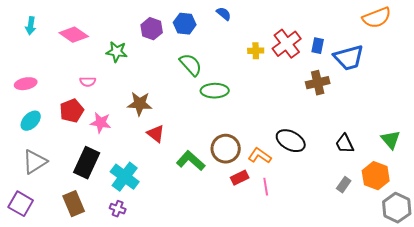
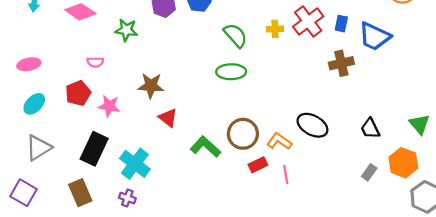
blue trapezoid: (349, 58) -> (375, 36), turned 40
green semicircle: (191, 65) -> (235, 35), moved

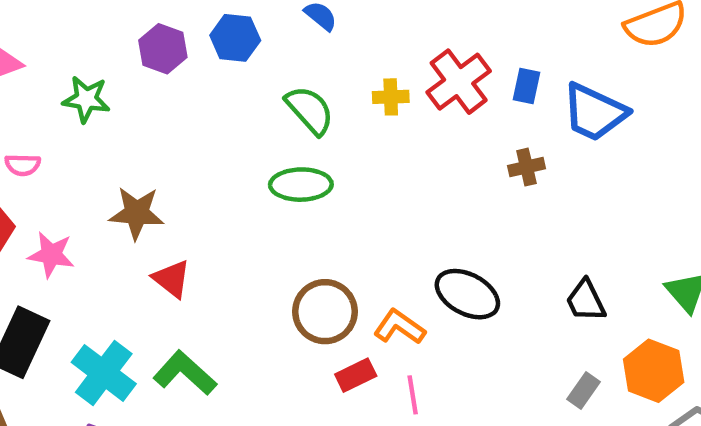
brown cross: (341, 63) -> (527, 167), size x0.7
green L-shape: (205, 147) -> (185, 373), moved

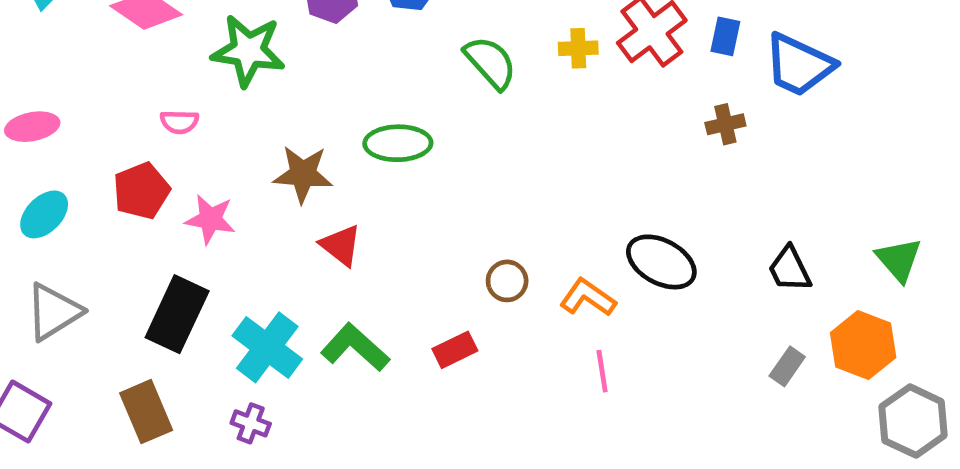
green star: (86, 99) -> (248, 51), size x1.4
green ellipse: (301, 185) -> (398, 143), moved
brown circle: (325, 312) -> (507, 281), size x0.6
red rectangle: (356, 375) -> (455, 350), moved

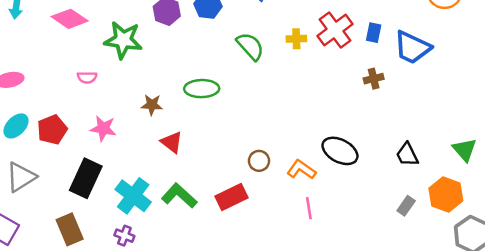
brown star: (303, 174) -> (152, 105), size x0.7
red pentagon: (141, 191) -> (52, 130), moved
red rectangle: (455, 350) -> (232, 197), size x1.4

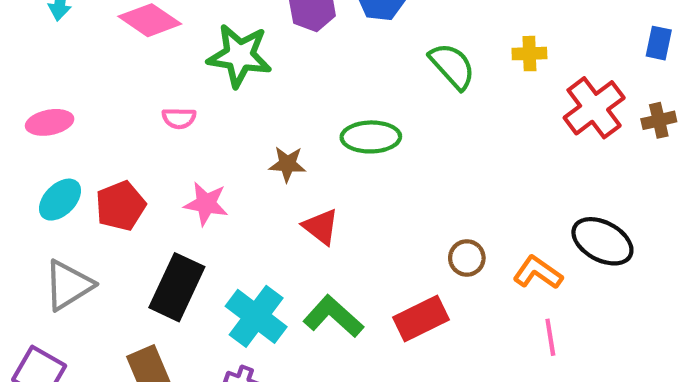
red cross: (335, 30) -> (594, 108), moved

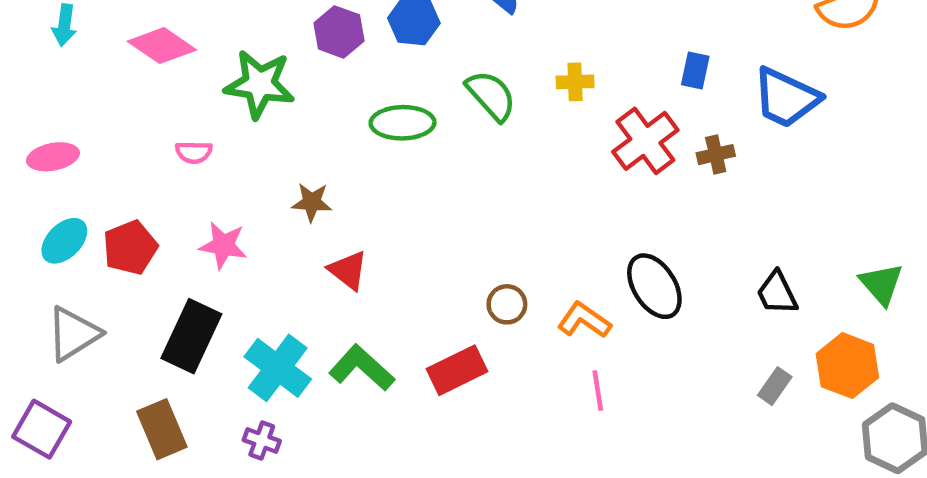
blue rectangle: (659, 43) -> (695, 71), moved
green ellipse: (371, 137) -> (403, 123), moved
black ellipse: (602, 241) -> (654, 286), turned 30

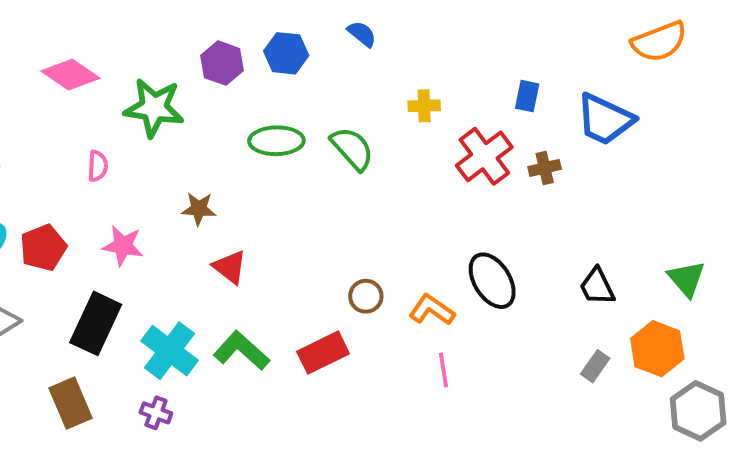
green semicircle: (491, 96) -> (352, 149), moved
pink semicircle: (194, 152) -> (98, 166), turned -88

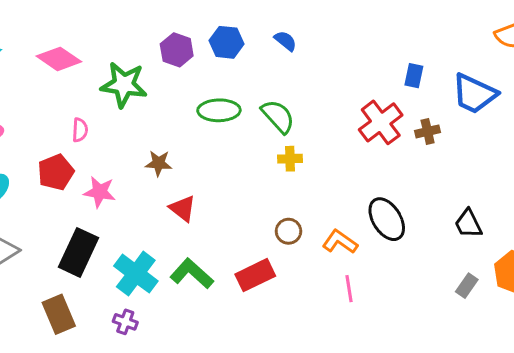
blue semicircle: (362, 34) -> (285, 41), moved
yellow cross: (424, 106) -> (290, 159), moved
red pentagon: (43, 248) -> (56, 172), moved

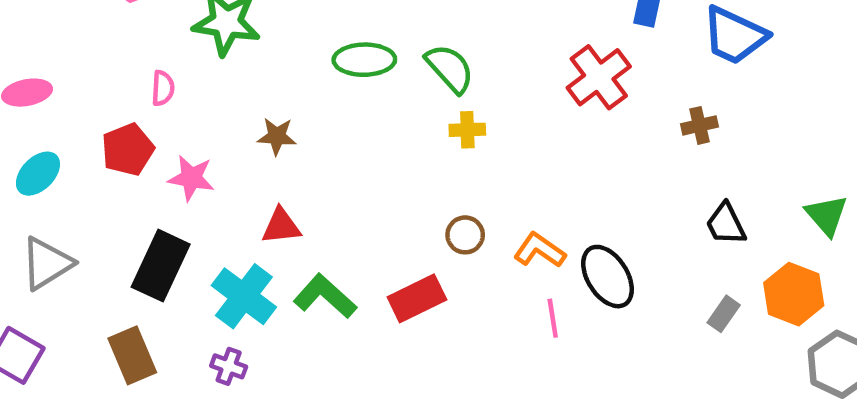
brown cross: (428, 131) -> (700, 125), moved
red triangle: (183, 209) -> (281, 226), moved, turned -44
black ellipse: (387, 219) -> (608, 277), moved

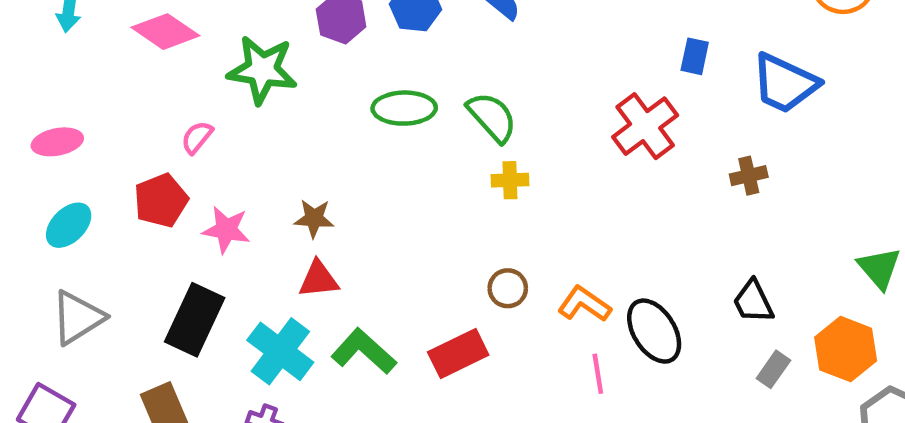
pink semicircle: (163, 88) -> (197, 137), turned -144
brown star: (277, 136) -> (314, 218), moved
black trapezoid: (726, 224) -> (753, 302), moved

